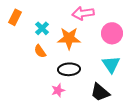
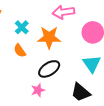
black ellipse: (69, 69) -> (49, 69), turned -30

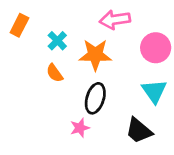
black ellipse: (49, 69) -> (95, 98), turned -40

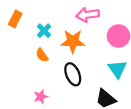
black ellipse: (95, 98) -> (73, 74), turned -40
pink star: (80, 128) -> (41, 97), moved

